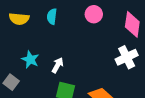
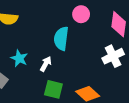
cyan semicircle: (52, 16) -> (61, 39), moved, size x1.5

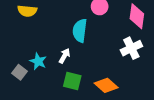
cyan star: (19, 58) -> (38, 61), moved

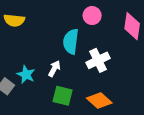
white cross: (131, 48) -> (98, 60), moved

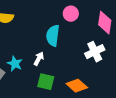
white cross: (98, 60) -> (95, 52), moved

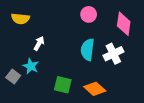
cyan semicircle: (53, 36) -> (88, 50), moved
white arrow: (39, 59) -> (39, 43), moved

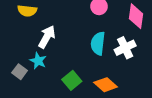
white arrow: (39, 43) -> (47, 37), size x1.5
green square: (63, 85) -> (72, 80), turned 36

